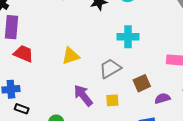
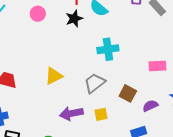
brown square: (142, 83) -> (128, 93), turned -30
purple arrow: (83, 95) -> (71, 113), turned -55

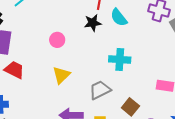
pink circle: (38, 14) -> (57, 40), moved
yellow triangle: (54, 76) -> (61, 75), turned -30

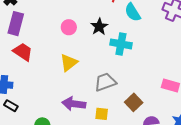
black star: (93, 23) -> (99, 27), moved, turned -30
cyan cross: (120, 60) -> (121, 44), moved

